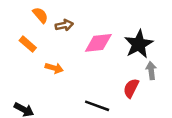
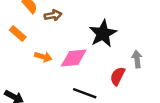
pink diamond: (98, 43) -> (74, 58), moved
black star: (139, 44) -> (103, 34), moved

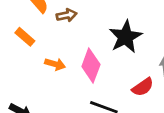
pink diamond: (74, 58) -> (91, 66), turned -64
red semicircle: (118, 76) -> (143, 87), turned -150

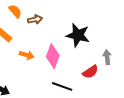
black star: (125, 37) -> (78, 35), turned -30

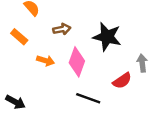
brown arrow: (35, 20) -> (62, 29), moved

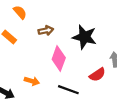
orange arrow: (46, 61) -> (32, 81), moved

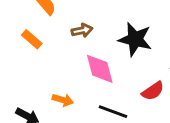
pink diamond: (59, 58) -> (100, 69), turned -35

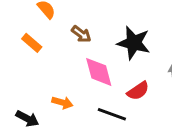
brown arrow: (82, 30) -> (81, 34), turned 48
red semicircle: (153, 91) -> (138, 91), moved

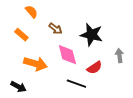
orange arrow: (62, 103) -> (35, 64), moved, size x1.6

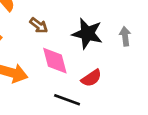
gray arrow: (119, 56) -> (125, 36), moved

